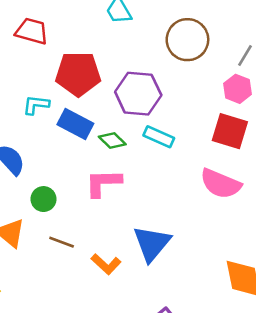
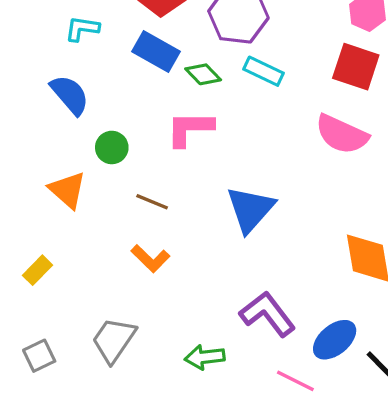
cyan L-shape: (36, 105) -> (82, 29), moved
brown line: (62, 242) -> (152, 202), moved
orange L-shape: (106, 264) -> (150, 259), moved

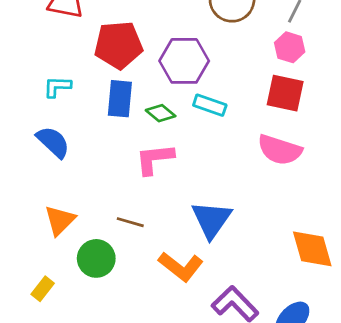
blue rectangle: (156, 51) -> (120, 99), turned 72
green circle: (112, 147) -> (96, 258), moved, size x1.4
orange triangle: (67, 190) -> (60, 220), turned 40
orange L-shape: (150, 259) -> (181, 267), moved, size x1.4

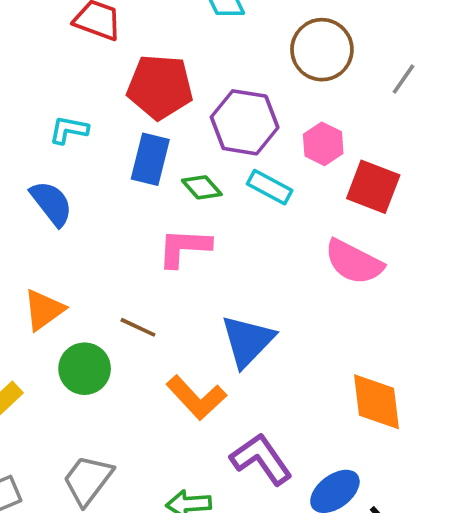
pink hexagon: (290, 47) -> (323, 144), moved

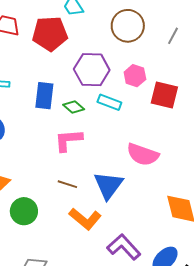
red pentagon: (160, 87) -> (50, 34), moved
pink semicircle: (354, 262) -> (143, 154), moved
brown line: (138, 327) -> (67, 184), moved

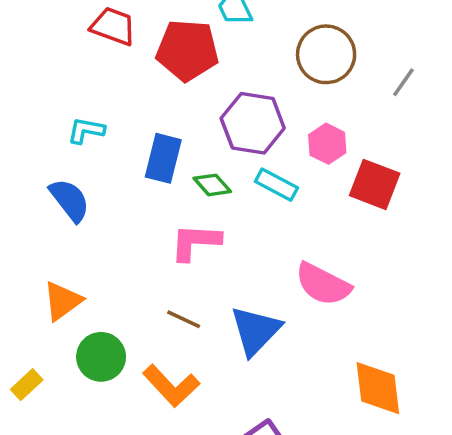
orange L-shape: (85, 219) -> (171, 386), moved

